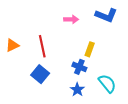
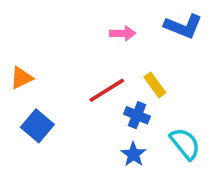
red line: (42, 46) -> (107, 90), moved, turned 70
yellow rectangle: (90, 49) -> (155, 85), turned -56
blue square: (40, 74) -> (37, 126), moved

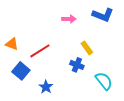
orange triangle: (21, 78) -> (12, 44), turned 48
red line: (107, 90) -> (40, 51), moved
blue star: (133, 154) -> (46, 87), moved

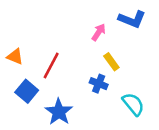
pink arrow: (69, 19) -> (99, 32), moved, turned -56
red line: (40, 51) -> (51, 66), turned -30
blue star: (46, 87) -> (59, 112), size x1.5

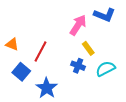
pink arrow: (99, 32) -> (78, 25), size x1.5
cyan semicircle: (133, 104) -> (106, 69), moved, turned -78

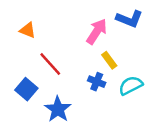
orange triangle: (12, 44) -> (28, 30), moved
red line: (41, 51) -> (50, 64), turned -70

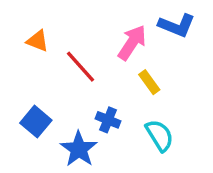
red line: (50, 64) -> (81, 67), moved
blue cross: (97, 82) -> (108, 120), moved
cyan semicircle: (131, 85) -> (160, 135), moved, turned 85

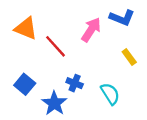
orange triangle: (38, 41) -> (26, 28), size x1.5
yellow rectangle: (149, 82) -> (129, 57), moved

